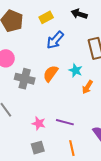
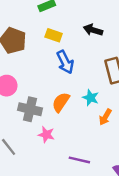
yellow rectangle: (46, 17) -> (54, 35), turned 48
blue arrow: (55, 40) -> (65, 62), turned -66
pink star: (39, 123) -> (46, 135), moved

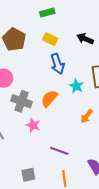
cyan star: (91, 98) -> (76, 86), moved

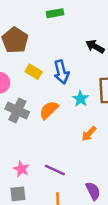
yellow rectangle: (50, 39) -> (34, 72), moved
pink star: (33, 125) -> (21, 169), moved

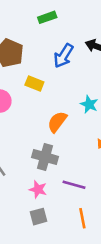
blue arrow: (61, 72) -> (64, 56), moved, turned 55
gray cross: (17, 111) -> (45, 157), moved

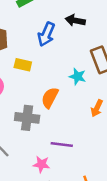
gray cross: (45, 157) -> (27, 118), moved
purple line: (74, 185) -> (62, 144), moved

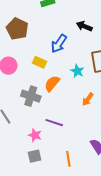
blue arrow: (46, 34) -> (59, 44), moved
yellow rectangle: (23, 65) -> (39, 62), moved

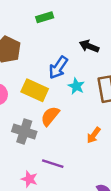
yellow rectangle: (39, 62) -> (35, 90), size x1.5
cyan star: (77, 71) -> (76, 86), moved

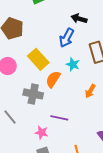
blue arrow: (58, 68) -> (67, 38), moved
cyan star: (76, 86) -> (73, 64), moved
yellow rectangle: (35, 90) -> (38, 59), turned 30

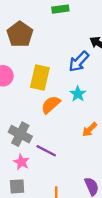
yellow rectangle: (38, 59) -> (40, 78), turned 40
gray cross: (33, 94) -> (20, 134), moved

